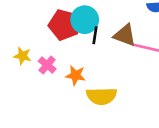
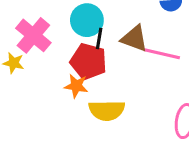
red pentagon: (64, 25) -> (88, 61), moved
pink cross: (47, 65) -> (33, 35), moved, size x1.6

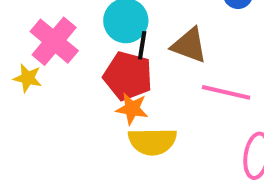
pink line: (162, 54) -> (226, 92), moved
orange star: (76, 86) -> (132, 109), moved

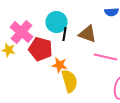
red pentagon: (128, 76) -> (40, 49), moved
yellow semicircle: (152, 141) -> (69, 81), turned -105

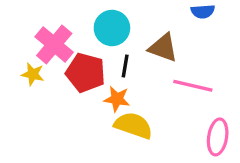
black line: (64, 34) -> (125, 66), moved
yellow semicircle: (69, 81) -> (133, 125), turned -55

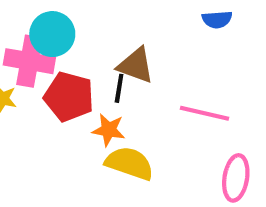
cyan circle: (112, 28) -> (52, 34), moved
pink cross: (54, 44) -> (29, 61), turned -30
brown triangle: (163, 48) -> (136, 65), moved

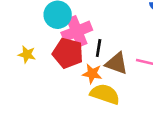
pink cross: (29, 61) -> (77, 31), moved, turned -32
brown triangle: (136, 65) -> (117, 63), moved

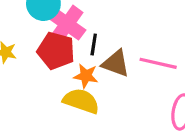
pink cross: (77, 31) -> (67, 24), turned -32
yellow semicircle: (105, 94) -> (81, 101), moved

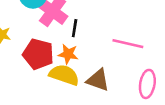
red pentagon: (56, 51) -> (38, 54), moved
brown triangle: (116, 63) -> (98, 80), moved

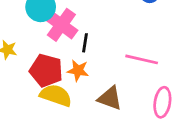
yellow semicircle: (64, 75) -> (56, 95), moved

